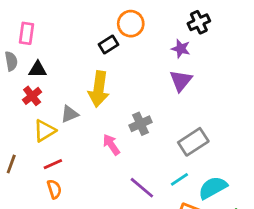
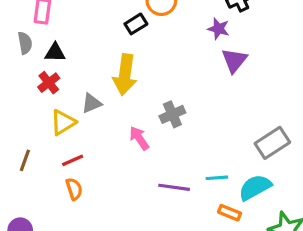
purple triangle: (181, 81) -> (234, 60), moved
gray rectangle: (193, 142) -> (272, 143), moved
cyan line: (179, 179) -> (217, 178), turned 30
purple line: (142, 188) -> (174, 187), turned -32

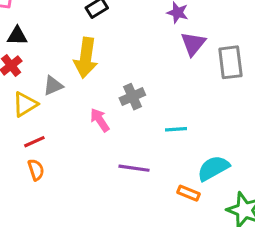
gray rectangle: (272, 143) -> (230, 62), moved, turned -64
cyan line: (217, 178) -> (176, 129), moved

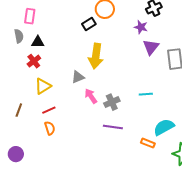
yellow arrow: (86, 58) -> (96, 56), moved
gray triangle: (53, 86) -> (78, 77), moved
gray cross: (132, 97) -> (112, 102), moved
cyan line: (176, 129) -> (146, 94), moved

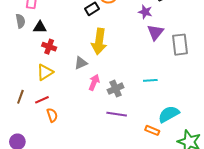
red cross: (34, 61) -> (49, 47), moved, turned -32
pink arrow: (91, 96) -> (94, 82), turned 56
red line: (49, 110) -> (42, 100), moved

